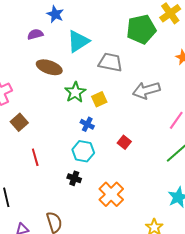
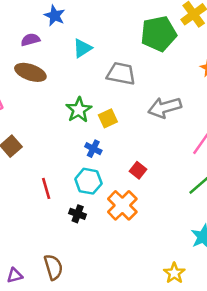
cyan triangle: (78, 41) -> (82, 48), size x0.7
brown ellipse: (49, 67) -> (30, 72), moved
red line: (35, 157) -> (46, 188), moved
orange cross: (111, 194) -> (122, 205), moved

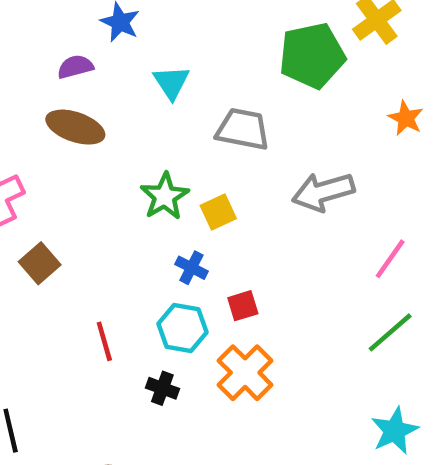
cyan triangle: (82, 48) -> (171, 82), turned -30
red square: (138, 170) -> (243, 306), moved, turned 35

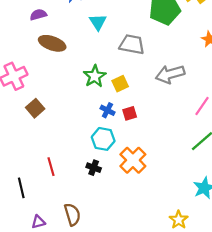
purple semicircle: (75, 67) -> (38, 15), moved
red square: (243, 306) -> (130, 113), moved
red line: (104, 341) -> (51, 167), moved

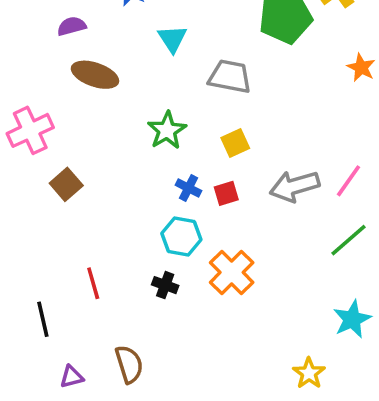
gray arrow: (170, 74) -> (295, 186), moved
yellow square: (120, 84) -> (235, 143), moved

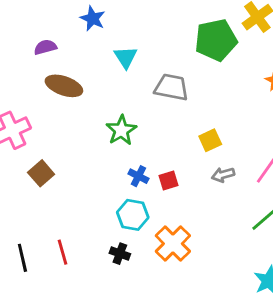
yellow square: (235, 143) -> (210, 140), moved
gray arrow: (295, 186) -> (223, 175), size x0.6
black line: (43, 319) -> (22, 258), moved

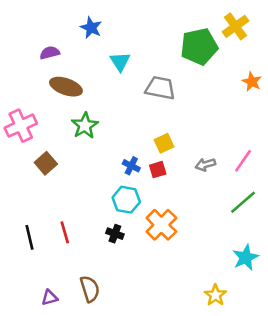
green star: (121, 130) -> (85, 126), moved
yellow square: (210, 140) -> (164, 143), moved

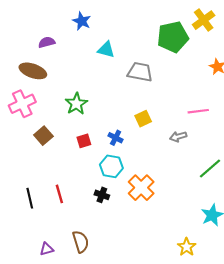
cyan triangle: (120, 62) -> (106, 50), turned -42
brown ellipse: (66, 87) -> (33, 71), moved
pink line: (243, 161) -> (198, 111), moved, turned 48
red square: (158, 170) -> (84, 141), moved

